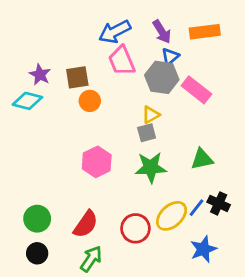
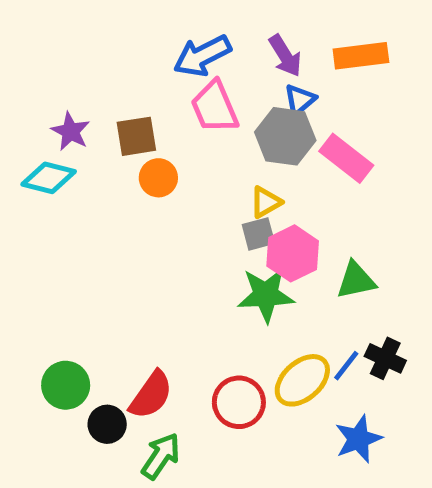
pink hexagon: (97, 162) -> (293, 253), moved
black circle: (37, 253) -> (107, 424), moved

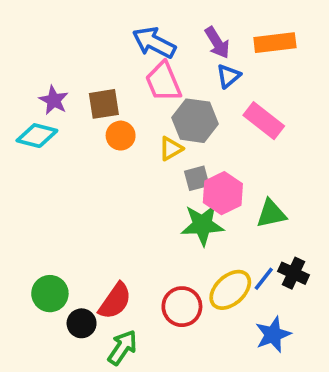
blue arrow: (202, 56) -> (154, 43), turned 54
gray hexagon: (285, 136) -> (195, 121), moved
yellow triangle: (266, 202) -> (171, 149), moved

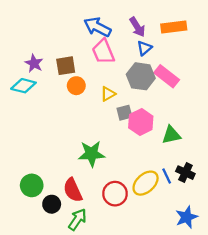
gray hexagon: (195, 121) -> (141, 76), moved
green star: (202, 225) -> (92, 154), moved
blue line: (264, 279) -> (167, 176), turned -63
red semicircle: (115, 301) -> (73, 190), turned 120
blue star: (273, 334) -> (187, 217), moved

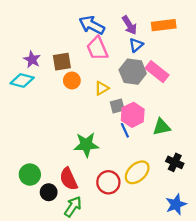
blue line: (167, 176) -> (125, 130), moved

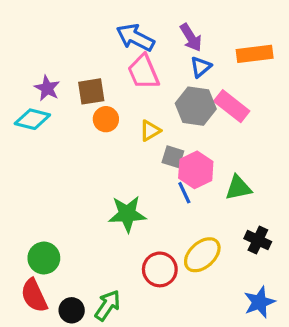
orange rectangle: (164, 25) -> (255, 54), moved
gray square: (117, 106) -> (173, 157), turned 32
red semicircle: (69, 179) -> (34, 296), moved
black circle: (49, 192) -> (72, 310), moved

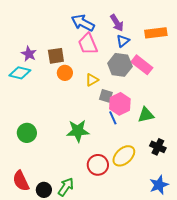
green circle: (44, 258) -> (27, 133), moved

